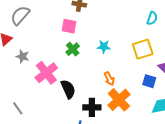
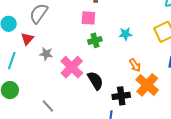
green cross: (73, 49) -> (95, 40), turned 32

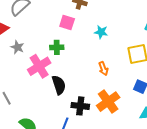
cyan star: (125, 34) -> (101, 32), moved
green cross: (95, 40) -> (57, 47), moved
orange arrow: (135, 65) -> (103, 69), moved

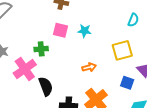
pink square: (67, 22) -> (60, 30), moved
orange arrow: (103, 69) -> (89, 67), turned -80

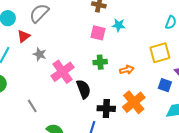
cyan star: (84, 31) -> (119, 25), moved
green cross: (41, 49) -> (100, 62), moved

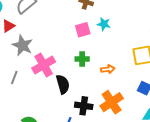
pink square: (98, 33) -> (83, 30), turned -35
gray star: (40, 54) -> (22, 45), size x1.5
gray line: (32, 106) -> (14, 78), moved, turned 48

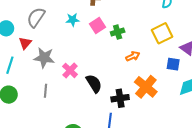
cyan star: (104, 24) -> (73, 20), moved
green cross: (82, 59) -> (118, 32), moved
pink cross: (44, 65) -> (70, 70), size x0.7

